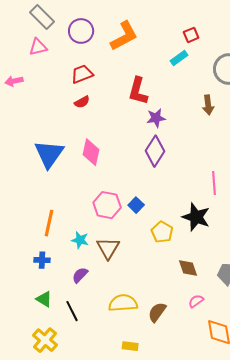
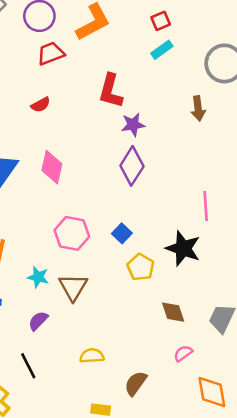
red square: (191, 35) -> (161, 21), moved
red trapezoid: (82, 74) -> (51, 53), moved
blue square: (136, 205) -> (122, 233), moved
yellow semicircle: (123, 303) -> (92, 356), size x0.7
brown semicircle: (157, 312) -> (136, 383), moved

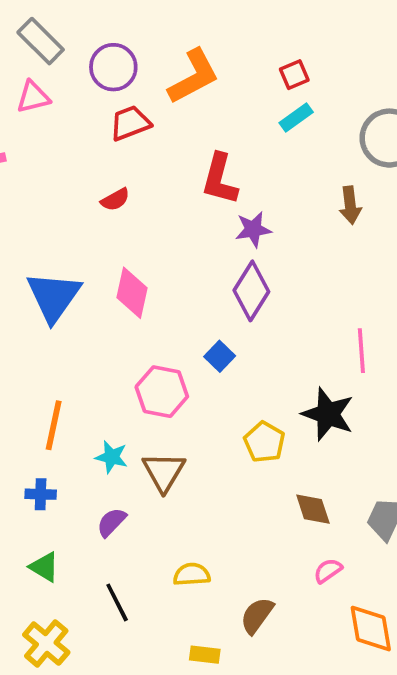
blue square: (122, 233) -> (220, 356), moved
black line: (28, 366) -> (117, 602), moved

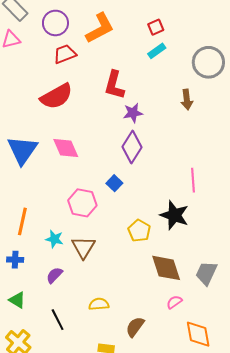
red semicircle: (115, 200) -> (56, 96), size x2.0
pink diamond: (132, 293) -> (66, 148), turned -36
brown diamond: (313, 509) -> (166, 268), size x1.5

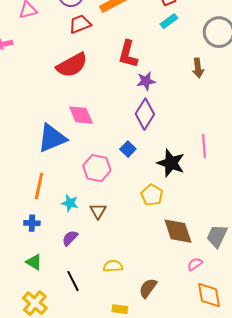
blue triangle: (22, 150) -> (52, 138), moved, turned 32
black star: (174, 215) -> (171, 163), moved
brown triangle: (83, 247) -> (98, 211), size x0.7
pink semicircle: (174, 302) -> (195, 264), moved

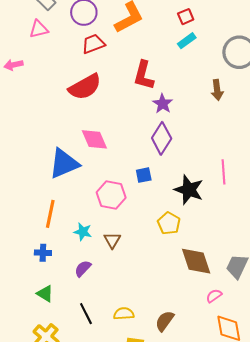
purple star: (146, 81) -> (163, 104), turned -30
blue square: (128, 149) -> (144, 175), turned 35
yellow semicircle: (113, 266) -> (124, 314), moved

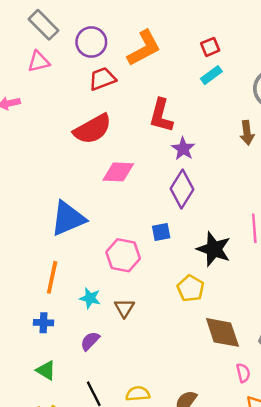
pink diamond: (94, 139) -> (118, 172), moved, turned -64
pink semicircle: (214, 296) -> (243, 373), turned 112

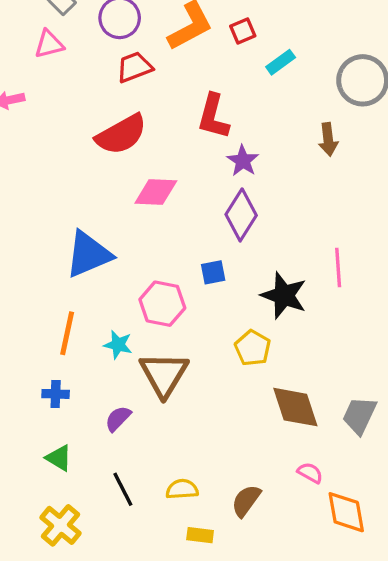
red square: (210, 47) -> (243, 31), moved
cyan star: (90, 298) -> (118, 345), moved
brown triangle: (124, 308) -> (164, 374), size x1.8
pink semicircle: (243, 373) -> (310, 473), moved, turned -48

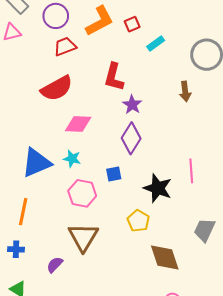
cyan star: (118, 345) -> (72, 159), moved
gray trapezoid: (359, 415) -> (205, 230), moved

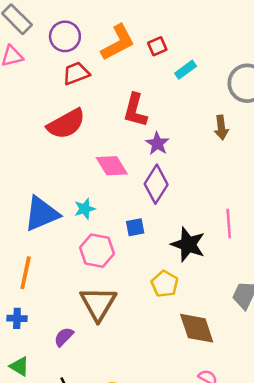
pink diamond: (78, 124) -> (112, 166), moved, turned 56
cyan star: (72, 159) -> (85, 209), turned -30

